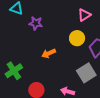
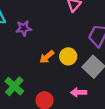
yellow circle: (77, 38) -> (68, 56), moved

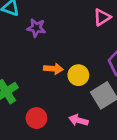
orange arrow: (47, 57) -> (53, 69), turned -152

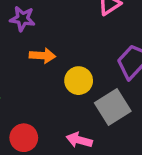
orange arrow: (53, 69) -> (42, 56), moved

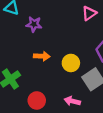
orange arrow: (42, 56) -> (42, 56), moved

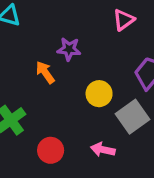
purple star: (34, 24) -> (69, 49), moved
orange arrow: (42, 56) -> (45, 72), moved, turned -126

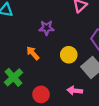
orange arrow: (45, 72) -> (33, 53), moved

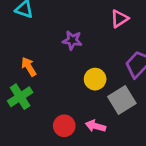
orange arrow: (33, 53) -> (29, 67), moved
red circle: (41, 94) -> (64, 126), moved

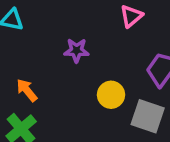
gray square: (122, 100) -> (148, 116), turned -32

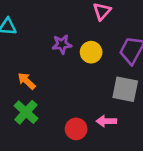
yellow circle: (111, 95) -> (91, 52), moved

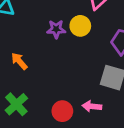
yellow circle: (91, 52) -> (80, 26), moved
green cross: (26, 112) -> (16, 104), moved

